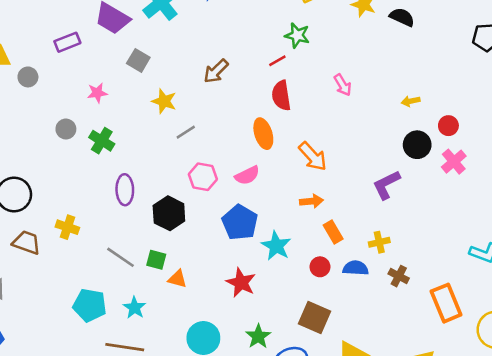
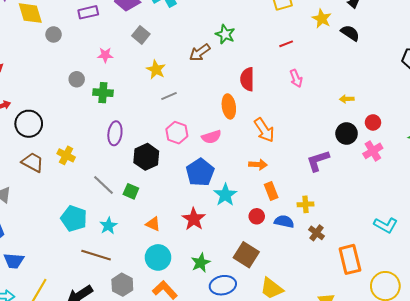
green star: (297, 35) -> (225, 34), moved
red line: (277, 61) -> (286, 44), moved
green cross: (102, 141) -> (103, 93), turned -36
orange triangle: (177, 279) -> (153, 224), moved

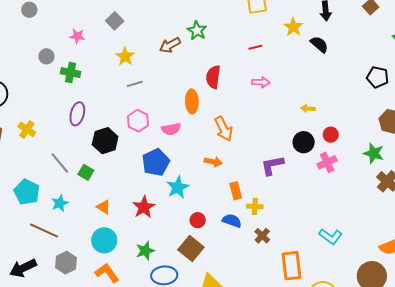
pink arrow: (296, 78) -> (261, 82), turned -72
orange rectangle: (271, 191) -> (236, 191), moved
red circle: (257, 216) -> (198, 220), moved

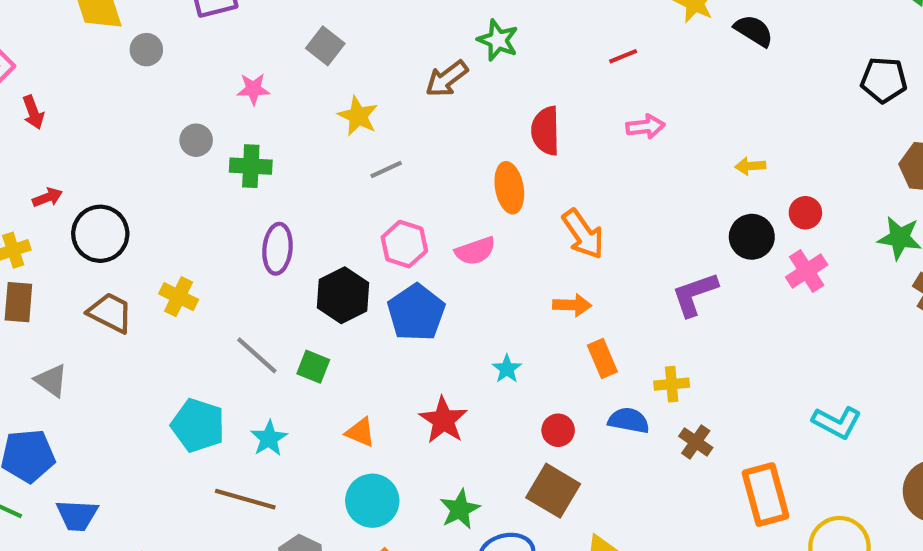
blue pentagon: (156, 162) -> (416, 312), moved
cyan star: (178, 187) -> (507, 369), size x0.6
orange rectangle: (236, 191) -> (602, 359), moved

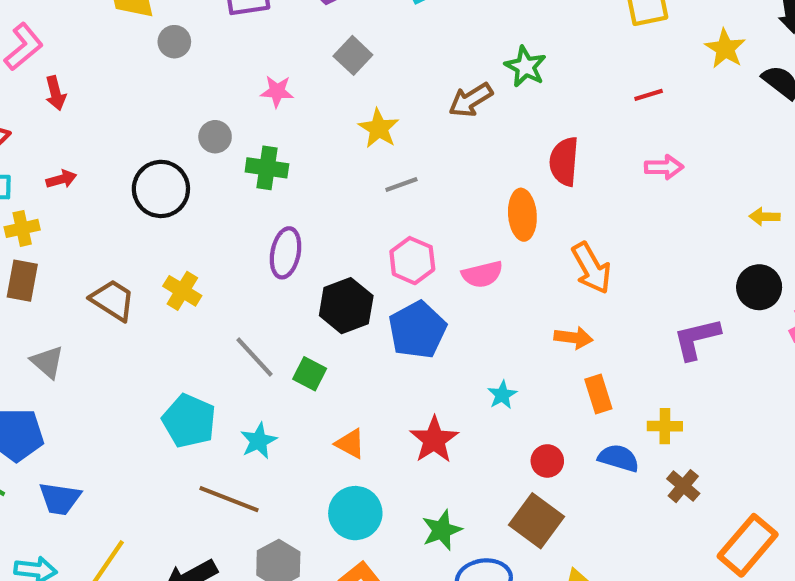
black circle: (100, 234) -> (161, 189), moved
orange rectangle: (766, 495) -> (748, 545), turned 50

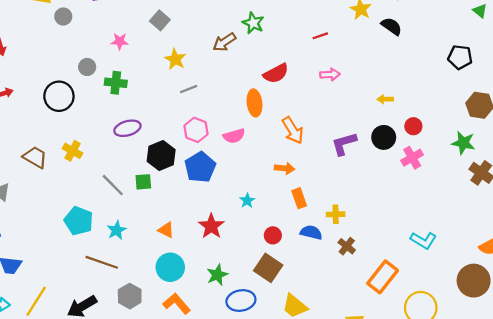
red semicircle: (564, 161) -> (276, 73), turned -120
purple ellipse: (286, 253) -> (127, 128), turned 65
purple L-shape: (697, 339) -> (344, 144), moved
green square: (310, 374) -> (143, 182), moved, turned -30

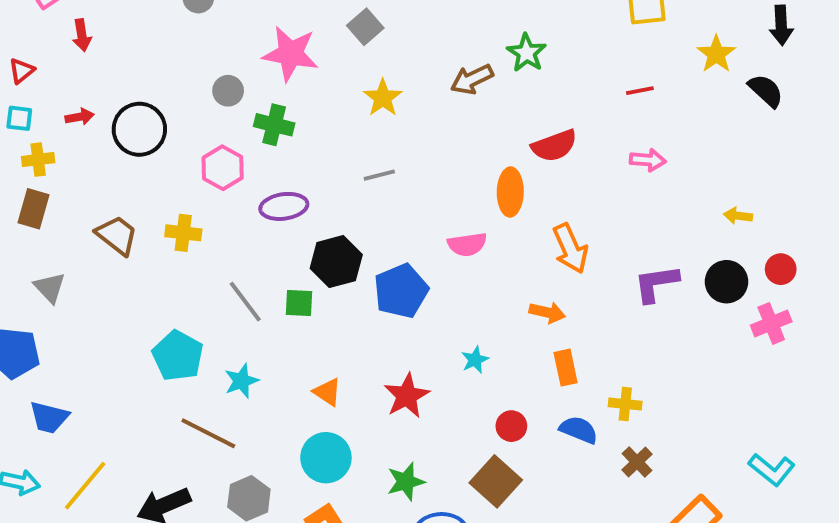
pink star: (120, 41) -> (291, 54), size x1.8
gray line: (189, 89) -> (379, 175), moved
black circle: (59, 96) -> (139, 129), moved
pink hexagon: (196, 130) -> (223, 168), moved
yellow cross: (72, 151) -> (183, 233), turned -30

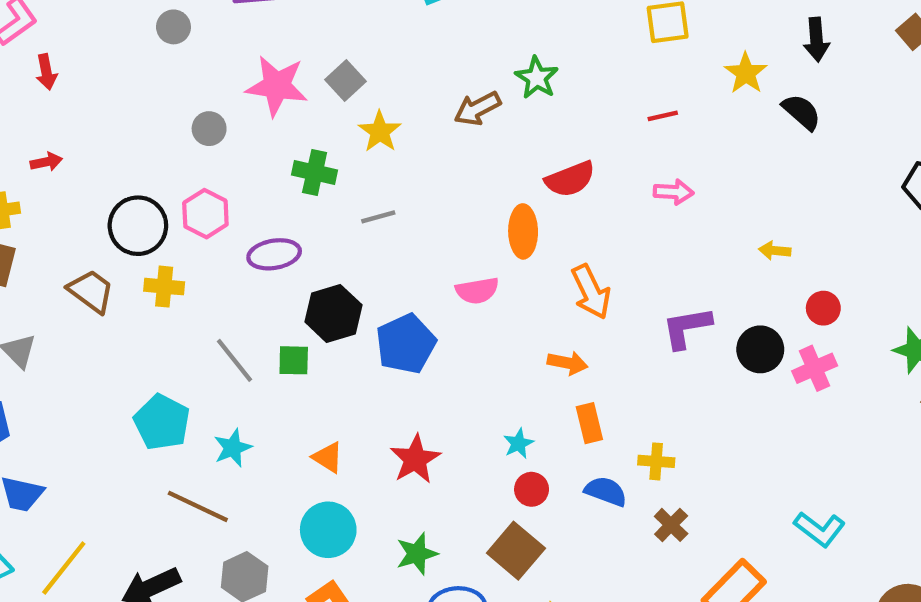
gray square: (365, 27) -> (346, 81), moved
green cross: (274, 125) -> (315, 173), moved
black circle: (139, 129) -> (138, 226), moved
black circle: (727, 282) -> (760, 349), moved
cyan star: (475, 360) -> (518, 444), moved

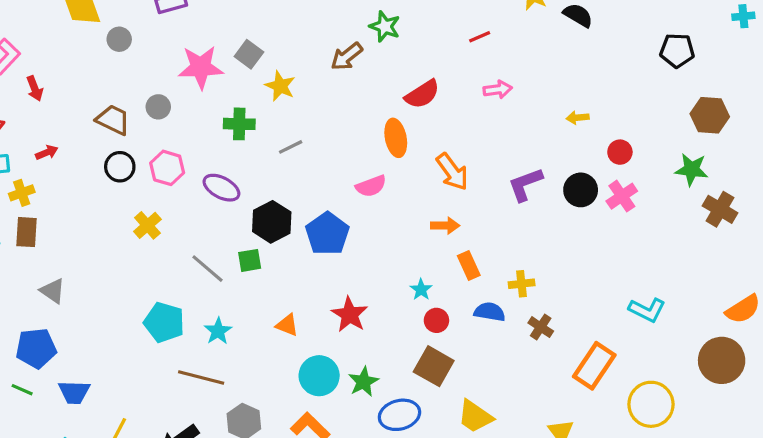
black circle: (138, 226) -> (120, 167), moved, size x0.7
purple ellipse: (274, 254) -> (221, 188), turned 48
yellow cross: (164, 287) -> (147, 225), turned -36
brown trapezoid: (91, 291) -> (113, 120), moved
cyan circle: (328, 530) -> (319, 376), moved

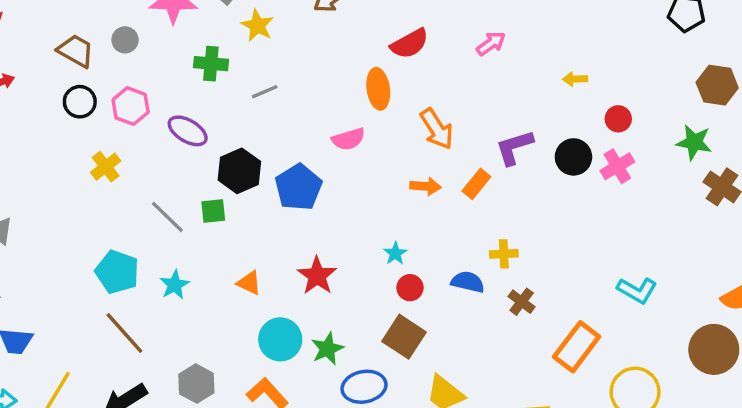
pink arrow: (498, 89) -> (491, 44), turned -32
orange rectangle: (469, 265) -> (476, 184), moved, turned 60
brown line: (201, 377) -> (124, 333), moved, turned 30

